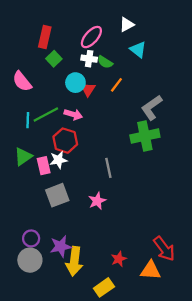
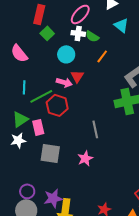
red triangle: (88, 89) -> (77, 76), moved
green line: (46, 114) -> (41, 96), moved
white star: (58, 160) -> (18, 140), moved
gray square: (57, 195) -> (50, 153), turned 30

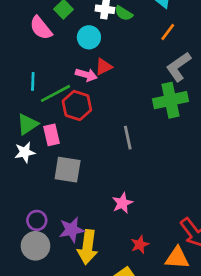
pink semicircle: (19, 53) -> (41, 28), moved
orange line: (102, 56) -> (168, 32), moved
red triangle: (77, 76) -> (104, 67), turned 32
pink star: (85, 158) -> (122, 203), moved

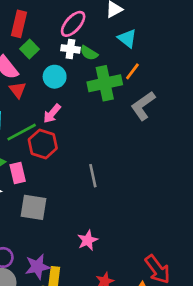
red triangle: (104, 67) -> (18, 90), moved, turned -42
pink arrow: (86, 75) -> (52, 114), turned 114
green cross: (170, 100) -> (105, 83), moved

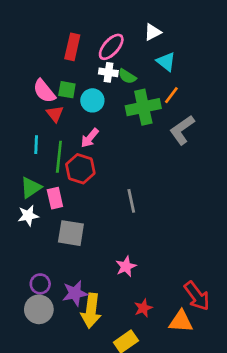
red rectangle: (19, 24) -> (72, 47), moved
green square: (30, 49) -> (67, 90), moved, turned -36
green line: (22, 132) -> (59, 157), turned -56

